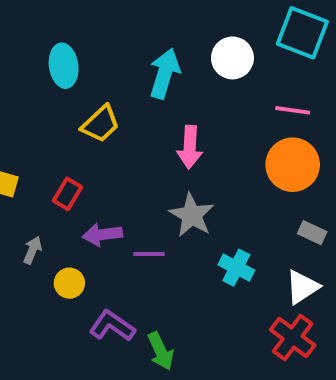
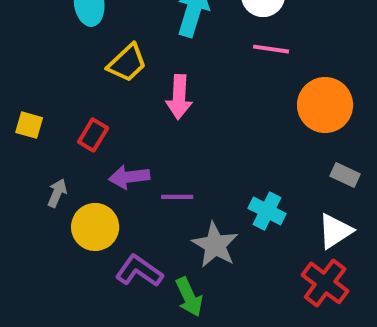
pink line: (293, 110) -> (271, 49), moved
pink arrow: (190, 147) -> (179, 97), moved
gray star: (192, 215) -> (215, 245), moved
yellow circle: (69, 283) -> (95, 227), size x1.5

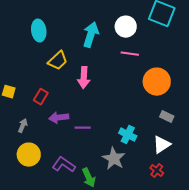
yellow circle: (95, 227) -> (29, 155), moved
gray star: (215, 245) -> (114, 159), moved
red cross: (325, 283) -> (157, 171), size x0.6

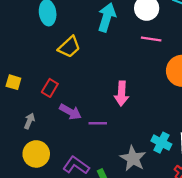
pink arrow: (84, 78) -> (122, 94), moved
purple arrow: (59, 118) -> (70, 112), turned -144
cyan cross: (128, 135) -> (161, 143), moved

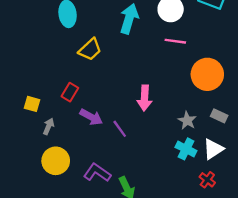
yellow square: (13, 82) -> (32, 104), moved
purple line: (98, 123) -> (120, 129), turned 54
gray star: (133, 158) -> (187, 121), moved, size x0.7

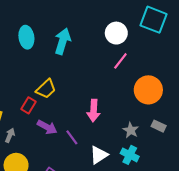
cyan arrow: (129, 19) -> (63, 41), moved
pink line: (175, 41) -> (120, 61), turned -60
yellow trapezoid: (90, 49) -> (46, 89), moved
white triangle: (213, 149) -> (99, 155), moved

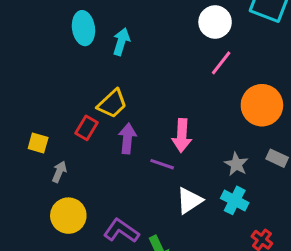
cyan arrow: (63, 41) -> (121, 42), moved, size x0.7
purple arrow: (47, 127) -> (127, 138), moved, turned -114
purple line: (72, 137) -> (162, 164), moved, turned -35

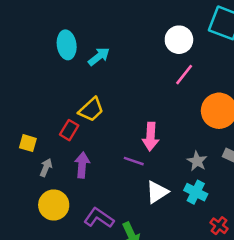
cyan arrow: (121, 42) -> (99, 56), turned 35
purple arrow: (127, 138) -> (82, 165), moved

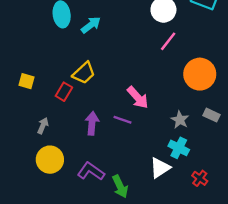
pink arrow: (151, 137) -> (138, 98), turned -45
yellow square: (28, 143) -> (26, 81), moved
purple arrow: (82, 165) -> (92, 123), moved
white triangle: (157, 192) -> (160, 168), moved

